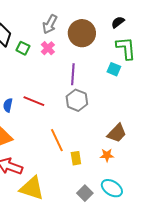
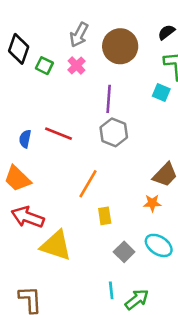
orange line: (57, 140) -> (88, 184), turned 55
yellow rectangle: (76, 158) -> (105, 216), moved

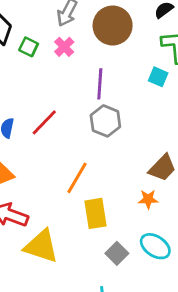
red line: (58, 134) -> (44, 122), turned -68
yellow rectangle: (105, 216) -> (95, 213), size x1.5

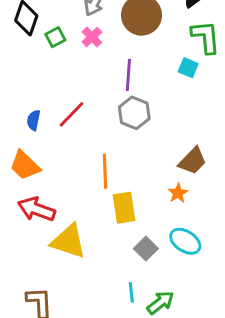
green square: (29, 47) -> (55, 37), turned 36
orange line: (77, 178) -> (105, 171), turned -32
orange star: (148, 199) -> (178, 193), turned -30

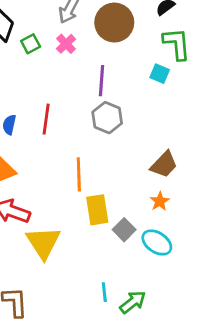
red line: (71, 114) -> (46, 119), turned -36
orange star: (178, 193) -> (160, 201), moved
yellow triangle: (69, 241) -> (43, 243), turned 39
gray square: (146, 249) -> (124, 230), moved

